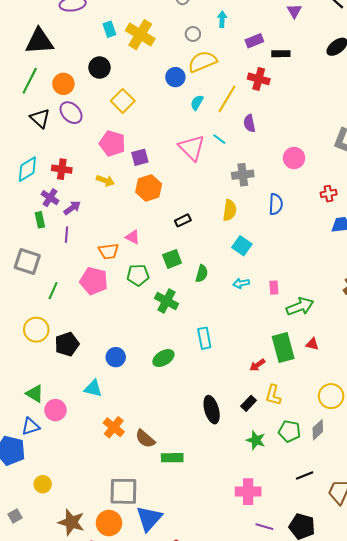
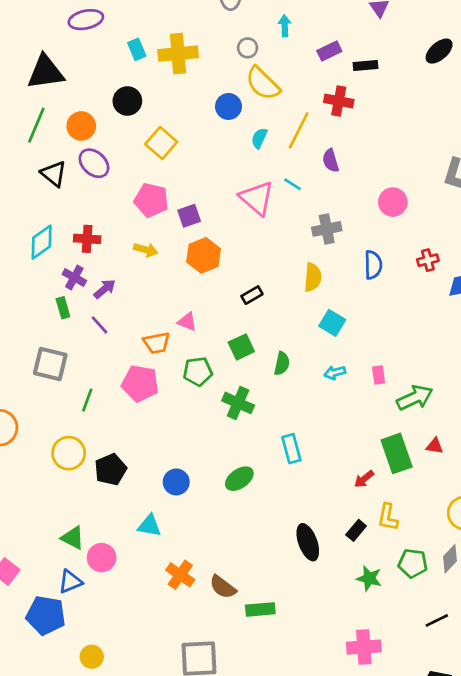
yellow cross: (140, 35) -> (178, 54), turned -32
yellow semicircle: (202, 62) -> (263, 83), turned -108
red cross: (329, 194) -> (428, 260), moved
purple line: (66, 235) -> (100, 325), turned -42

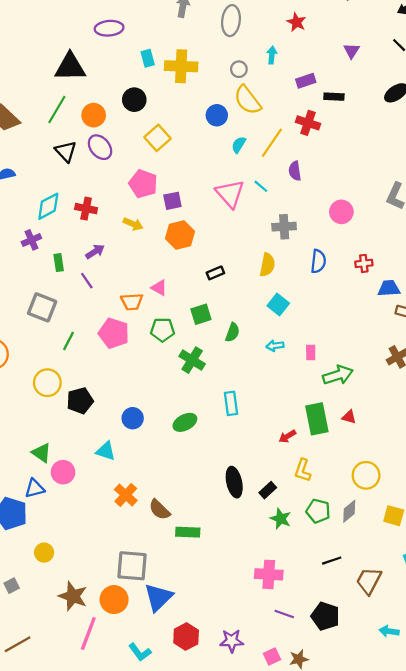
purple cross: (74, 277) -> (31, 240), moved, turned 30
black rectangle: (356, 530) -> (268, 490), moved

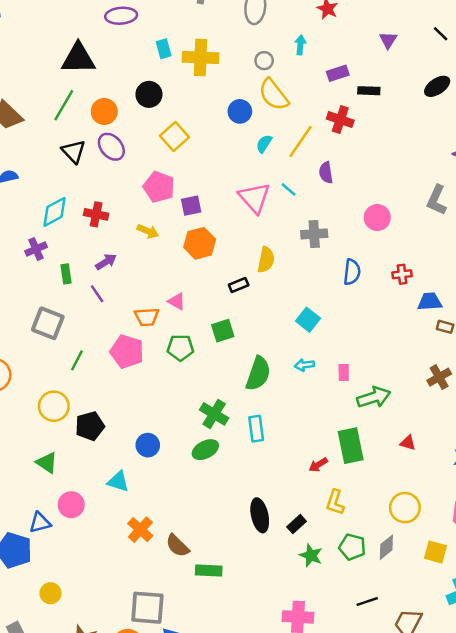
yellow semicircle: (267, 265) -> (266, 260), moved
green semicircle: (232, 332) -> (258, 374), moved, size x1.6
green cross: (192, 360) -> (214, 414), moved
red triangle: (349, 417) -> (408, 443), moved
green triangle: (41, 453) -> (47, 463), moved

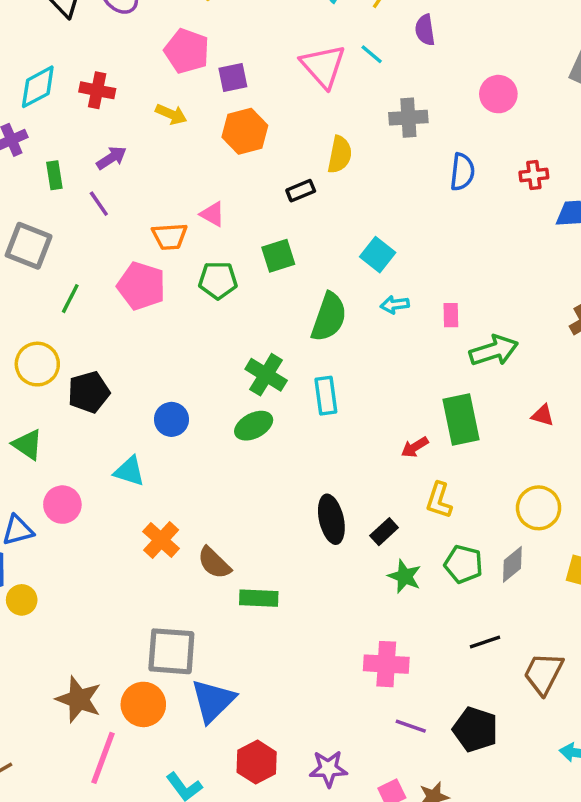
cyan square: (308, 320) -> (378, 255), moved
yellow circle: (50, 593) -> (22, 600), moved

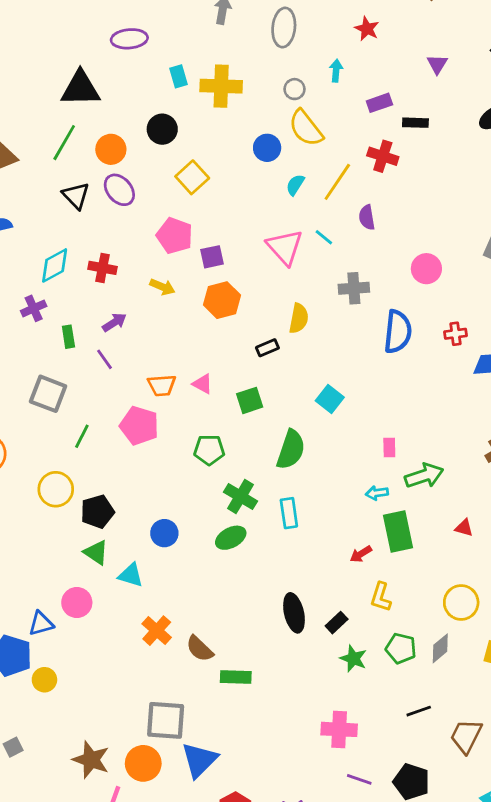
blue semicircle: (462, 172) -> (398, 332), size x1.4
pink triangle: (212, 214) -> (203, 384), moved
green pentagon: (218, 280) -> (209, 450), moved
cyan arrow: (395, 305) -> (377, 493), moved
green triangle: (28, 445) -> (96, 553), moved

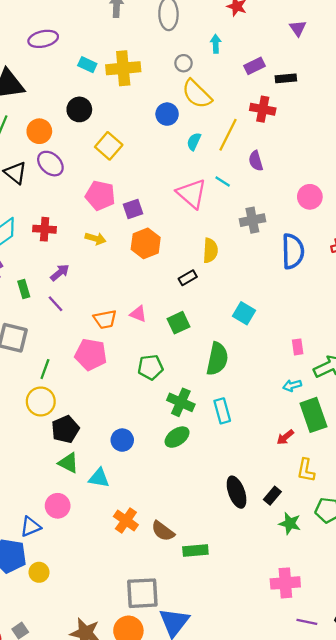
cyan rectangle: (179, 76) -> (87, 65), turned -42
yellow circle: (56, 489) -> (41, 401), moved

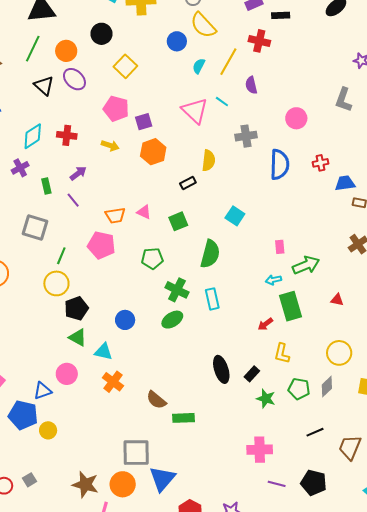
orange cross: (126, 521) -> (113, 382), moved

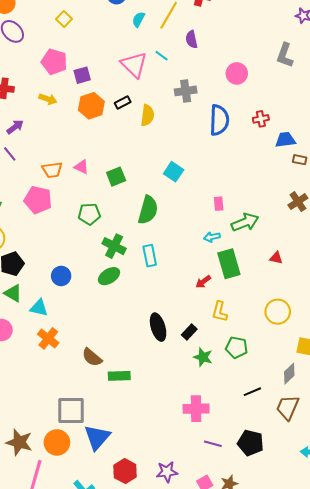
yellow square: (125, 66) -> (64, 19), size x0.7
black rectangle: (188, 183) -> (123, 103), moved
gray diamond: (327, 387) -> (289, 374), moved

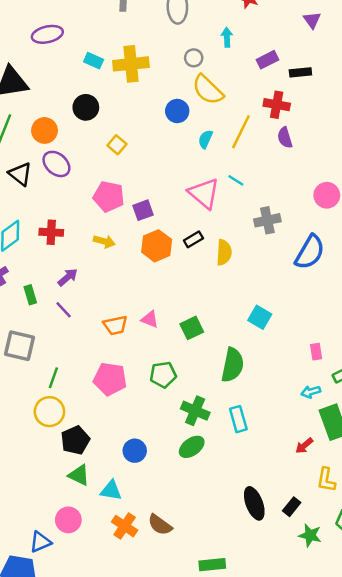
purple semicircle: (191, 39) -> (285, 138), moved
blue semicircle: (219, 120) -> (310, 252), turned 32
pink pentagon: (38, 200) -> (110, 379), moved
brown semicircle: (92, 357) -> (160, 525), moved

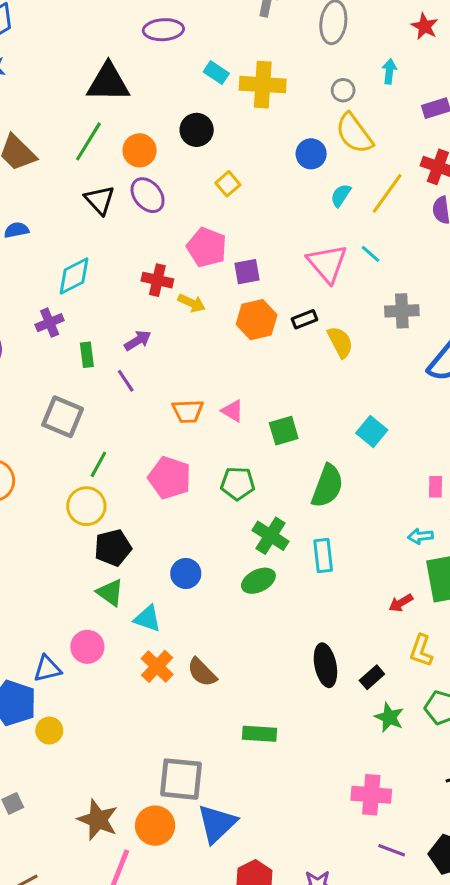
red cross: (51, 232) -> (157, 280), moved
yellow semicircle: (224, 252) -> (340, 342), turned -40

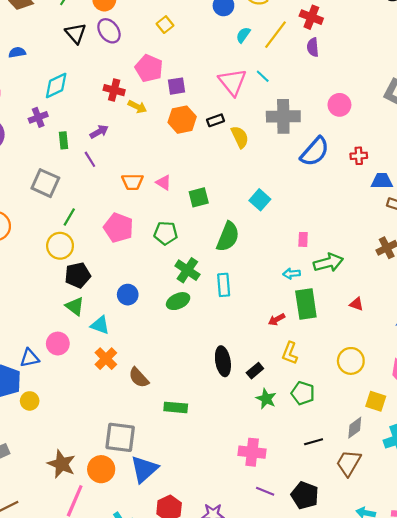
gray cross: (402, 311) -> (283, 116), size x1.4
brown semicircle: (202, 672) -> (139, 378), moved

